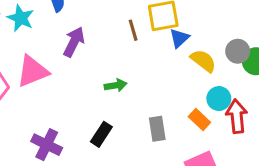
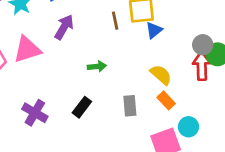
yellow semicircle: (203, 61) -> (161, 75), moved
cyan circle: (219, 99) -> (188, 127), moved
red arrow: (237, 116) -> (202, 66), moved

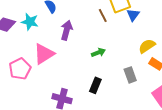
yellow semicircle: (161, 75) -> (147, 46), turned -60

